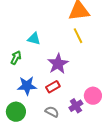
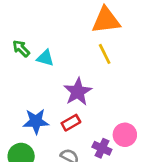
green arrow: (16, 58) -> (21, 49), moved, turned -72
purple cross: (76, 106) -> (102, 148), turned -32

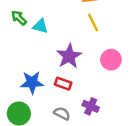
red rectangle: (71, 123) -> (63, 84), turned 49
pink circle: (125, 135) -> (111, 60), moved

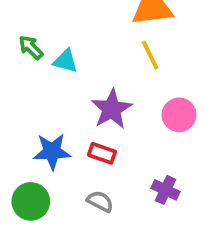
purple cross: (91, 106) -> (166, 190), moved

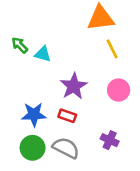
yellow line: (150, 55) -> (112, 49), moved
green circle: (31, 201) -> (33, 148), moved
gray semicircle: (100, 201) -> (66, 148), size x1.5

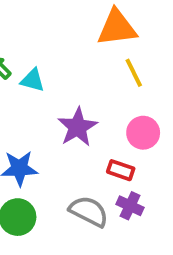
red rectangle: (67, 116) -> (121, 170), moved
gray semicircle: (66, 148) -> (89, 211), moved

